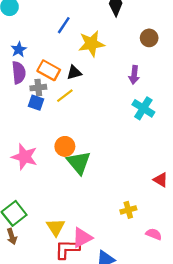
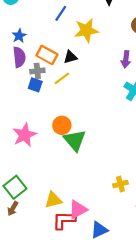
pink star: (24, 157) -> (25, 135), turned 30
yellow triangle: (56, 227) -> (53, 200), turned 48
brown arrow: (12, 236) -> (13, 209), turned 48

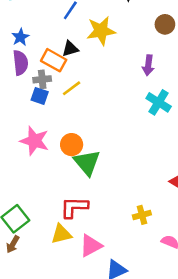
black triangle: (70, 57) -> (70, 49), moved
pink star: (25, 135) -> (34, 141), moved, turned -30
red L-shape: (64, 220) -> (74, 207), moved

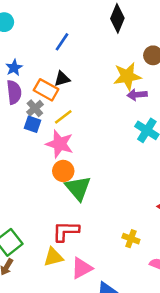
yellow star: (101, 31) -> (127, 76), moved
purple arrow: (148, 65) -> (137, 95), turned 78
gray cross: (42, 79) -> (35, 108), turned -35
pink star: (34, 141) -> (60, 144), moved
yellow cross: (142, 215) -> (131, 239), turned 35

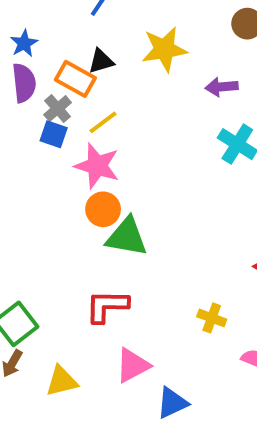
yellow star: (127, 76) -> (164, 49), moved
green triangle: (78, 188) -> (127, 237), turned -40
yellow triangle: (53, 257) -> (62, 381), moved

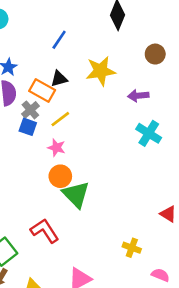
pink star: (97, 166) -> (56, 148), size x0.6
green triangle: (127, 237) -> (76, 194), turned 36
red L-shape: (107, 306) -> (45, 231), moved, turned 56

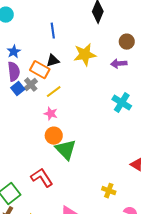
blue line: (59, 40) -> (53, 31), turned -42
purple arrow: (138, 96) -> (119, 64), moved
blue square: (28, 127) -> (18, 89), moved, turned 32

